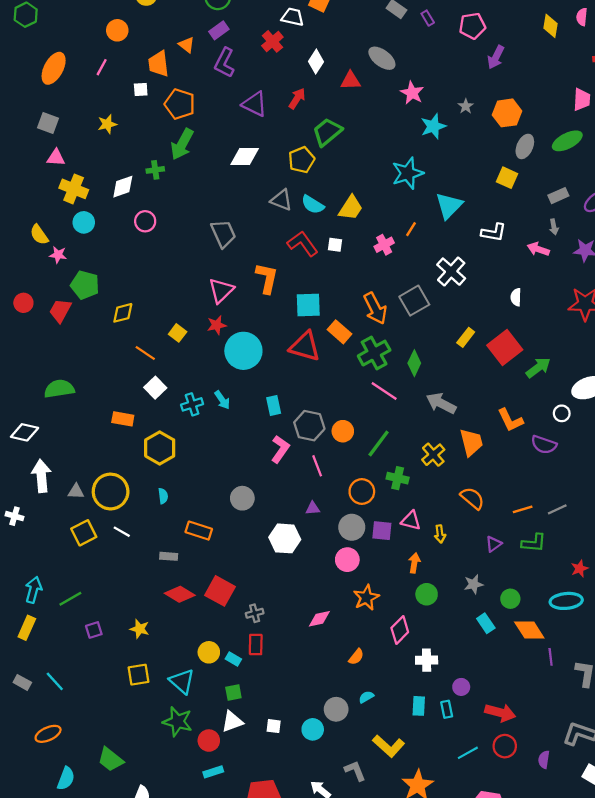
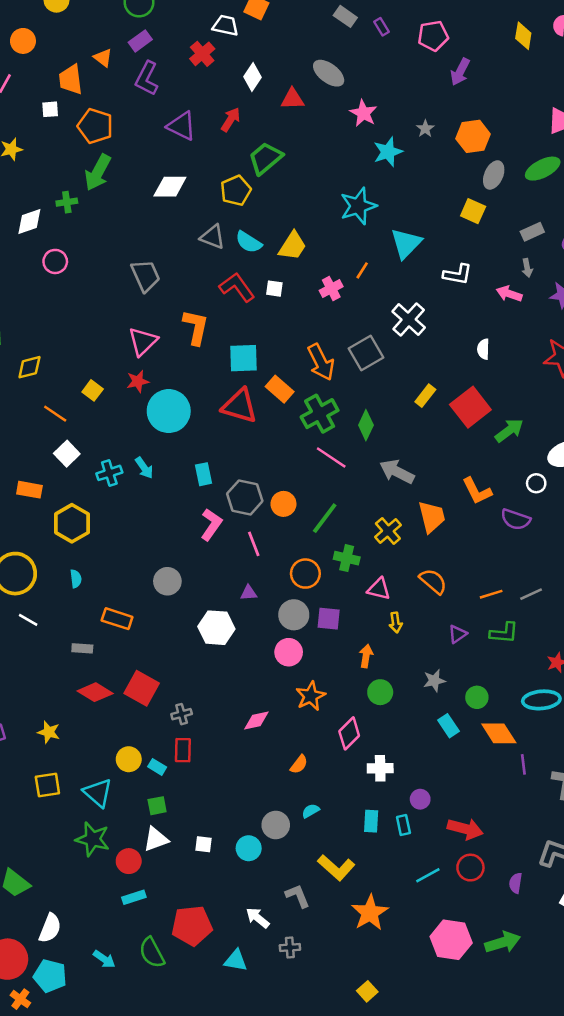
pink triangle: (411, 521) -> (379, 589), moved

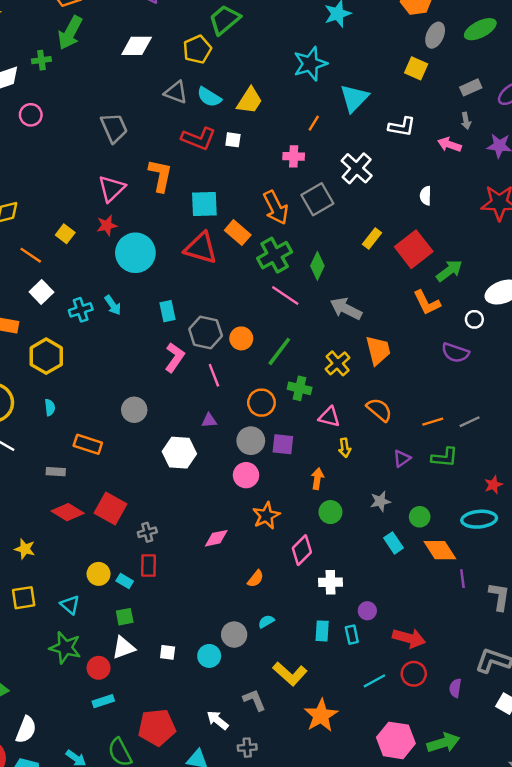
red L-shape: (237, 287) -> (198, 139), turned 148
pink cross: (331, 289) -> (294, 156), moved, turned 30
orange L-shape: (477, 491) -> (427, 303), moved
cyan triangle: (98, 793) -> (70, 605), size x0.7

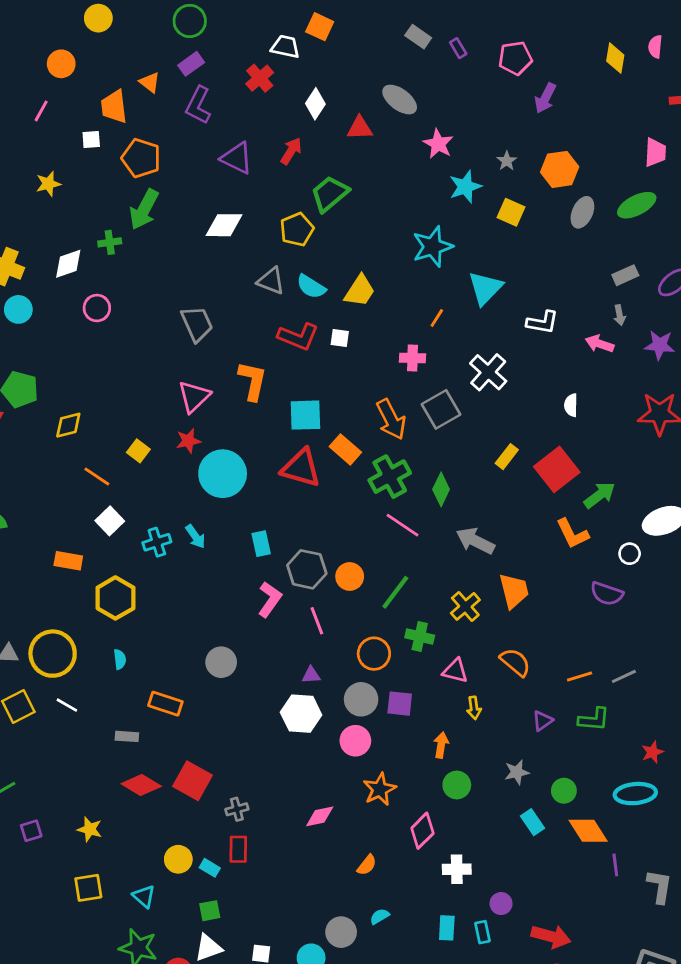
yellow square: (416, 68) -> (511, 212), moved
white hexagon: (179, 453) -> (301, 714), moved

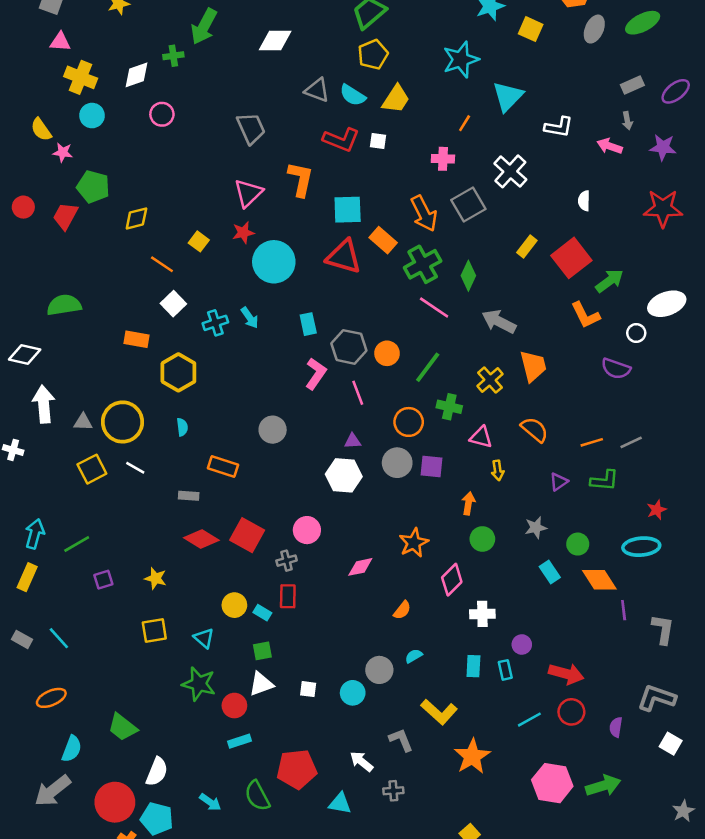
yellow pentagon: (297, 229) -> (373, 54), moved
pink circle: (355, 741) -> (307, 530), moved

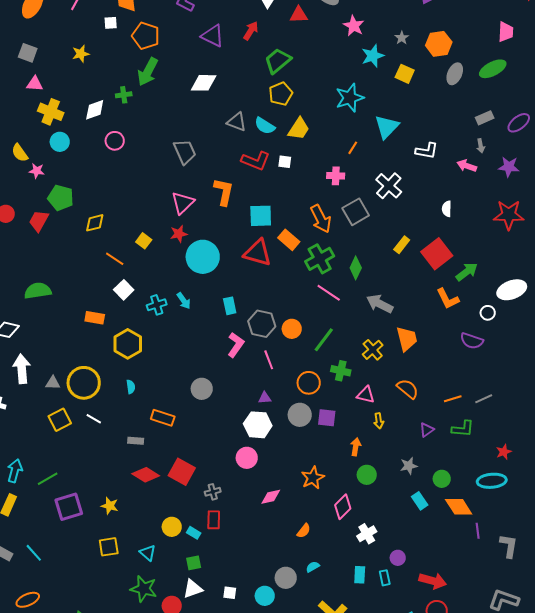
pink circle: (307, 530) -> (247, 458), moved
purple square: (103, 580) -> (69, 507), size x1.8
white cross: (482, 614) -> (367, 534), turned -30

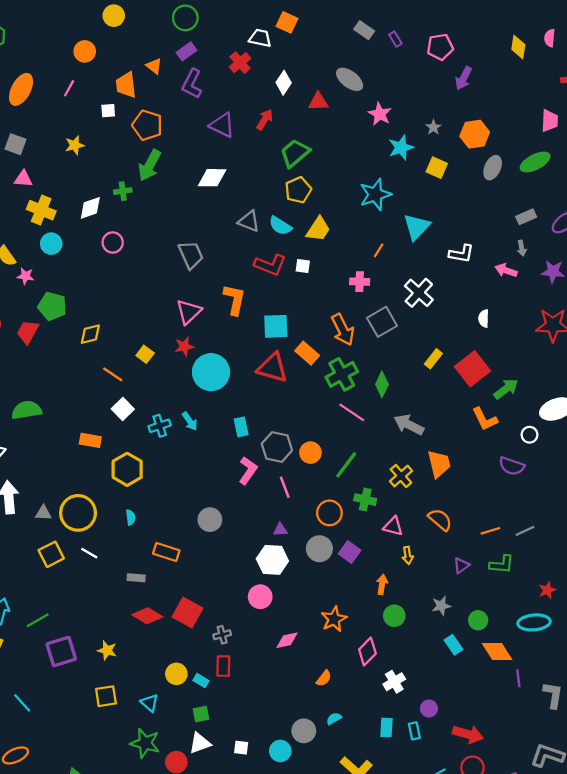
purple square: (327, 418) -> (350, 552), turned 30

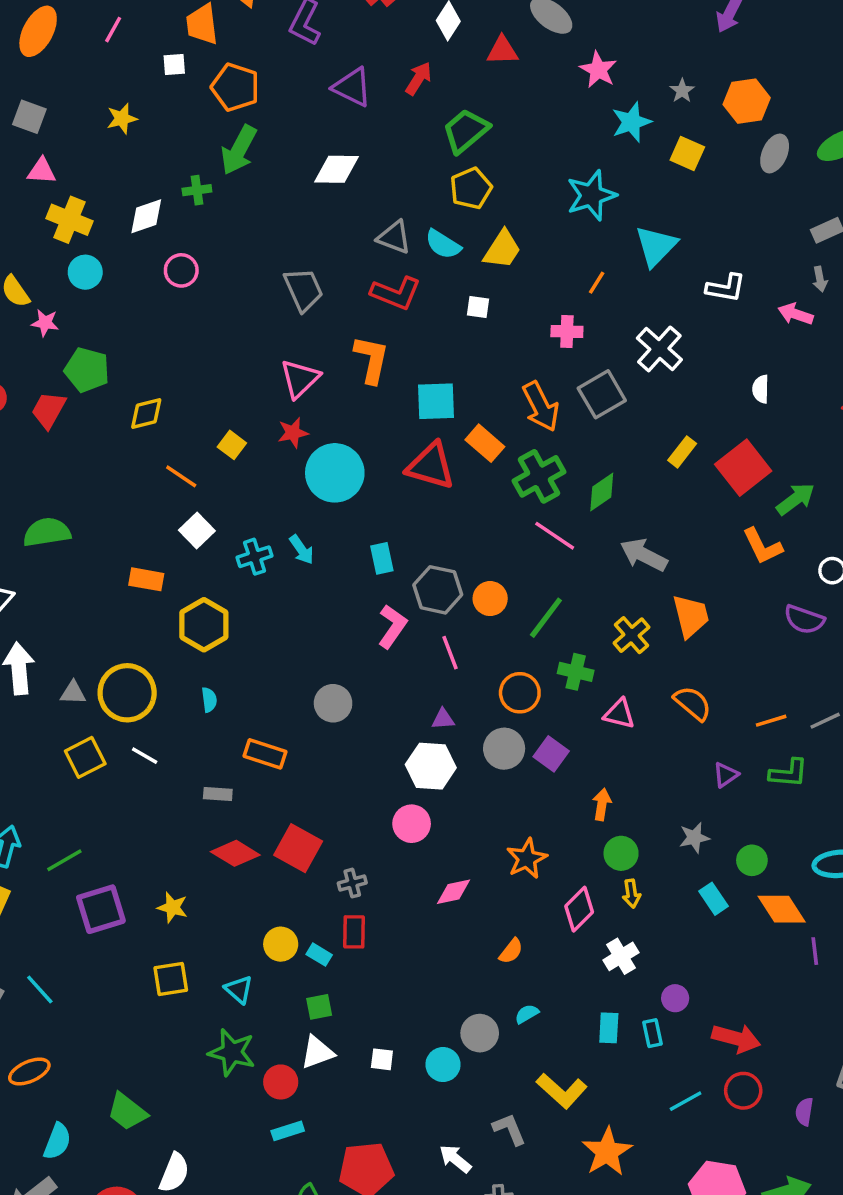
red L-shape: (270, 265) -> (396, 293), moved
green diamond: (382, 384) -> (602, 492), turned 30
yellow arrow: (408, 555) -> (631, 893), moved

